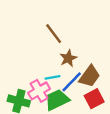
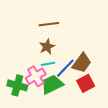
brown line: (54, 34) -> (49, 24), turned -60
brown star: (68, 58) -> (47, 47), moved

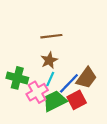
cyan line: (48, 64) -> (50, 79), turned -56
red square: (86, 83) -> (77, 100), moved
green cross: (17, 85) -> (17, 78), moved

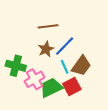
cyan line: (50, 79) -> (65, 67), moved, turned -48
blue line: (69, 83) -> (65, 46), moved

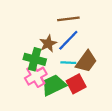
brown line: (48, 26) -> (68, 19), moved
green cross: (16, 66) -> (35, 59), moved
cyan line: (65, 67) -> (68, 63), turned -64

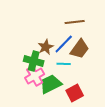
brown line: (68, 19) -> (75, 22), moved
brown trapezoid: (86, 62) -> (80, 49), moved
red square: (76, 84) -> (75, 93), moved

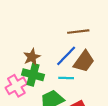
brown star: (46, 47) -> (32, 57), moved
pink cross: (35, 76) -> (16, 86), moved

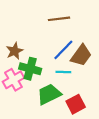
brown line: (78, 32) -> (59, 19), moved
brown star: (32, 57) -> (15, 51), moved

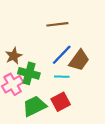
green trapezoid: (49, 94) -> (34, 106), moved
red square: (76, 104) -> (61, 102), moved

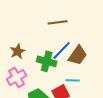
green cross: (29, 73) -> (47, 61), moved
cyan line: (62, 77) -> (73, 80), moved

